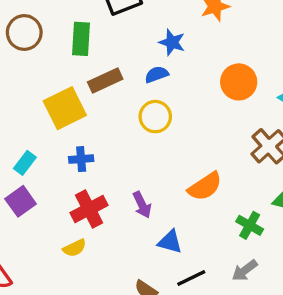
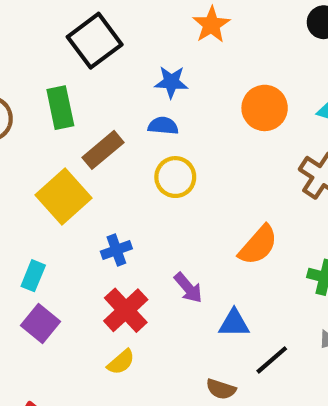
blue semicircle: (157, 74) -> (163, 126), turned 40
blue cross: (81, 159) -> (116, 250), moved

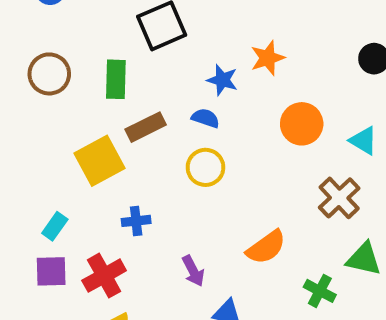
orange star: (211, 25) -> (268, 58), moved
red cross: (126, 310) -> (104, 276), moved
purple square: (41, 323) -> (51, 271), turned 36

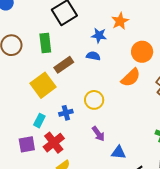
yellow circle: (205, 167) -> (94, 100), moved
cyan rectangle: (55, 226) -> (39, 121), moved
orange semicircle: (266, 247) -> (131, 78), moved

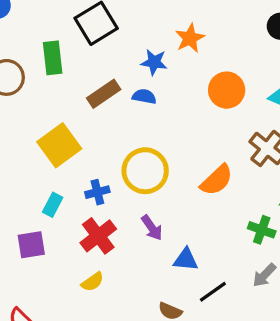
green rectangle: (45, 43) -> (53, 58), moved
brown rectangle: (64, 65) -> (104, 94), moved
orange semicircle: (131, 78) -> (217, 180), moved
yellow circle: (94, 100) -> (145, 171), size x1.4
red cross: (54, 143) -> (98, 236), moved

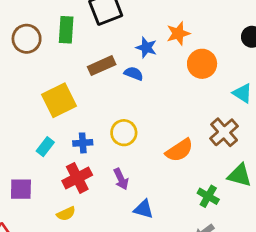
orange circle: (227, 90) -> (202, 64), moved
yellow circle: (145, 171) -> (124, 133), size x0.7
purple square: (31, 245) -> (21, 189), moved

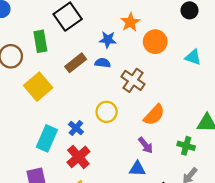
yellow square: (59, 100) -> (38, 87), moved
brown cross: (224, 132) -> (133, 80), moved
blue cross: (83, 143) -> (76, 128), turned -32
cyan rectangle: (45, 147) -> (47, 138), size x1.6
purple arrow: (121, 179) -> (146, 145), moved

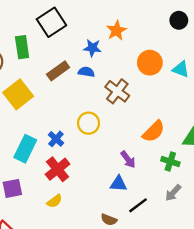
orange circle: (155, 42) -> (150, 63), moved
orange semicircle: (154, 115) -> (154, 131), moved

